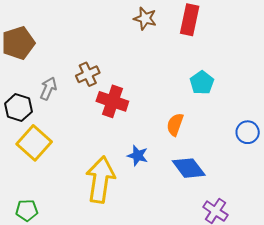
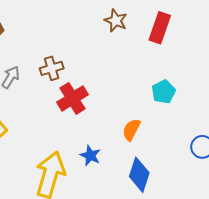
red cross: (112, 101) -> (73, 98), turned 32
blue diamond: (189, 168) -> (139, 175), turned 48

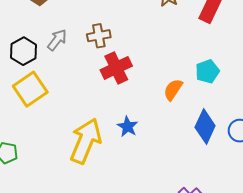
orange semicircle: (131, 130) -> (173, 90), moved
blue diamond: (139, 175) -> (205, 127), moved

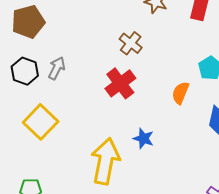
brown cross: (99, 36) -> (131, 43), moved, turned -30
black hexagon: (24, 51) -> (25, 71), moved

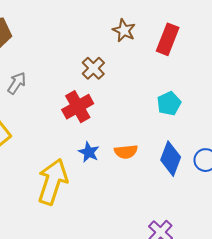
orange semicircle: (180, 93) -> (126, 152), moved, turned -125
blue star: (143, 139) -> (89, 152), moved

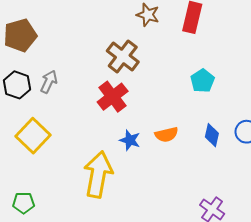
brown cross: (93, 68) -> (123, 56), size x1.4
blue diamond: (171, 159) -> (212, 135), size x0.7

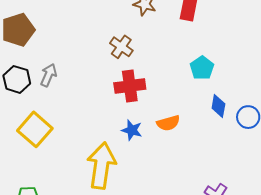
brown cross: (123, 56) -> (121, 47), size x0.7
red cross: (113, 97) -> (130, 86), moved, turned 32
blue diamond: (212, 135) -> (218, 106), moved

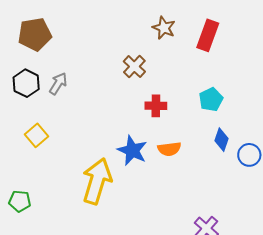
red cross: (130, 86) -> (156, 106), moved, size x0.7
yellow square: (35, 129) -> (36, 135), size x0.7
blue star: (132, 130) -> (132, 151), size x1.4

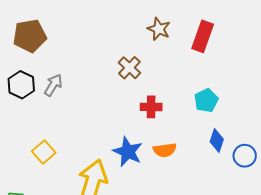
yellow square: (36, 135) -> (44, 152), moved

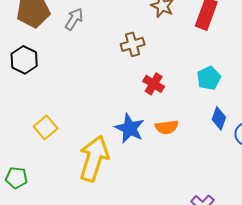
brown cross: (129, 68) -> (133, 44), turned 30
gray arrow: (53, 85) -> (74, 19), moved
red cross: (151, 107) -> (154, 84), turned 30

